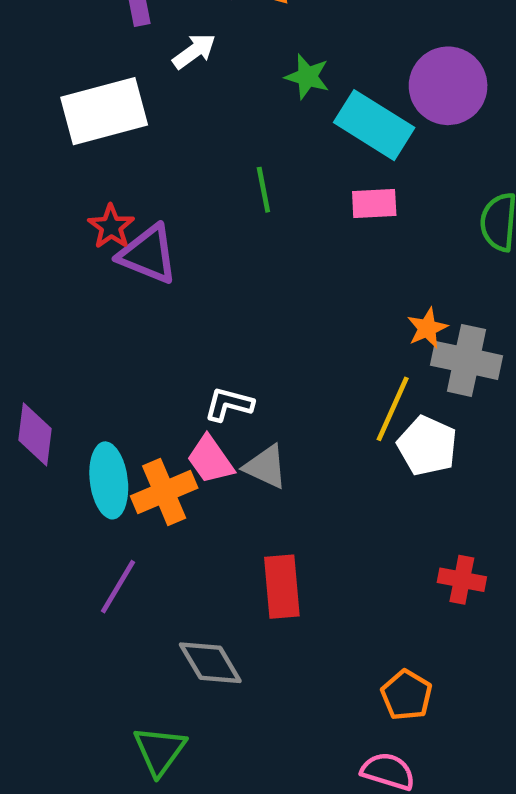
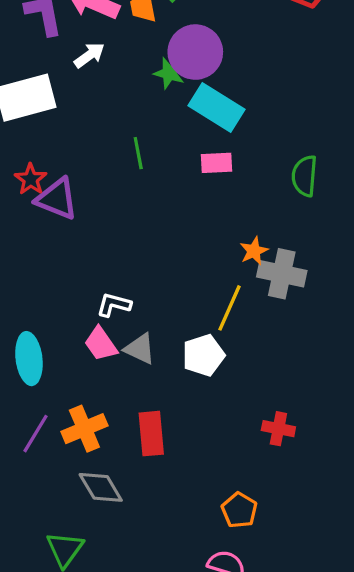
purple circle: (448, 86) -> (195, 52), moved
white pentagon: (427, 446) -> (203, 355), moved, turned 30
orange cross: (164, 492) -> (84, 429), moved

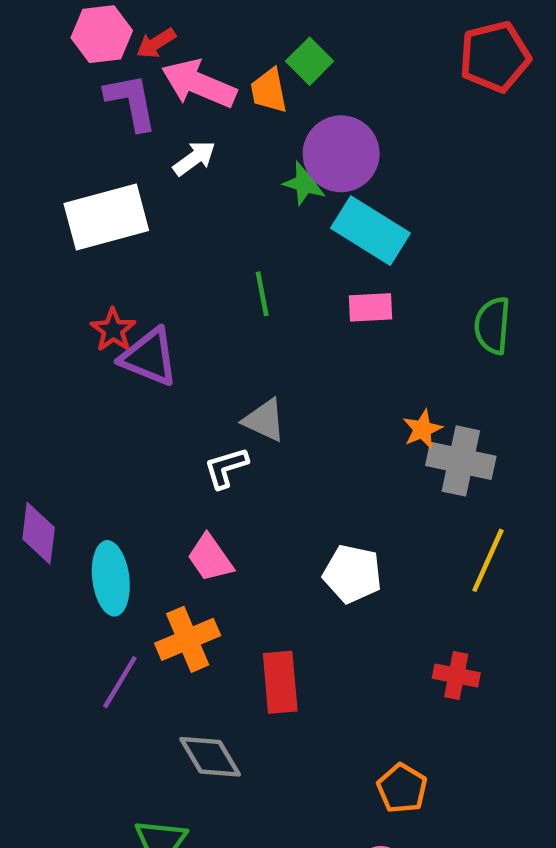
white L-shape: (114, 305) -> (226, 468), moved, turned -32
yellow line: (230, 308) -> (488, 560), moved
gray triangle: (140, 349) -> (264, 420), moved
white pentagon: (203, 355) -> (352, 574), turned 30
orange cross: (84, 429) -> (188, 639), moved

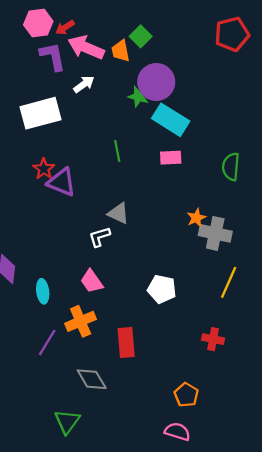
cyan ellipse: (111, 578) -> (43, 291), size x0.7

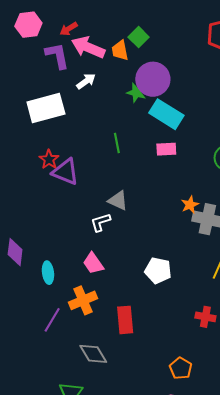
pink hexagon: (38, 23) -> (28, 25), moved

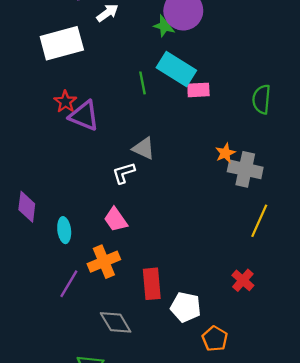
cyan rectangle: (166, 114) -> (176, 69), moved
white pentagon: (158, 271) -> (186, 307), moved
red cross: (205, 317) -> (243, 280), turned 30

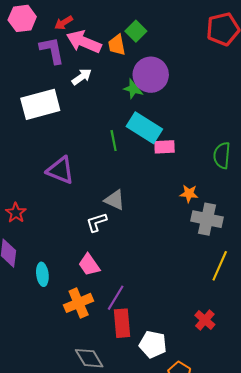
red star: (65, 102) -> (16, 213), moved
orange star: (225, 153) -> (189, 194), moved, turned 30
purple line: (69, 284) -> (116, 298), moved

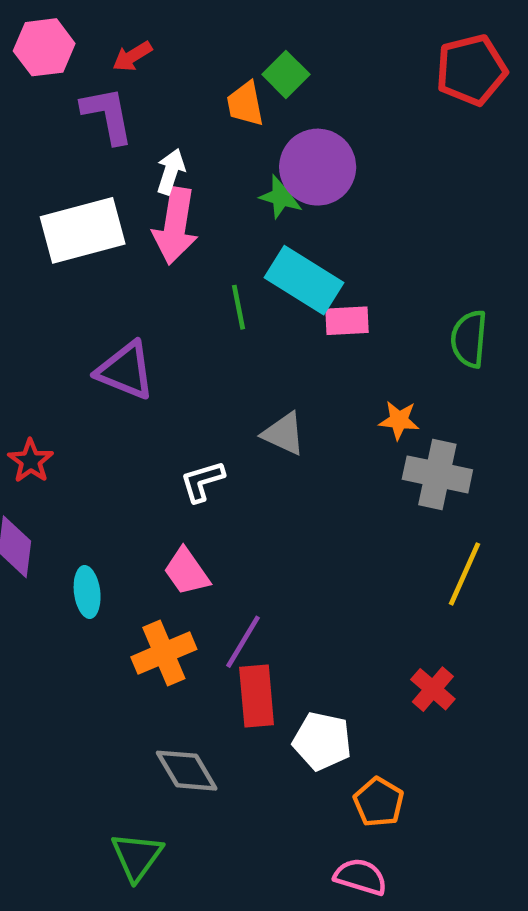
pink arrow: (84, 42) -> (175, 226), moved, turned -104
white arrow: (82, 77) -> (171, 172), turned -36
gray triangle: (115, 200) -> (284, 434), moved

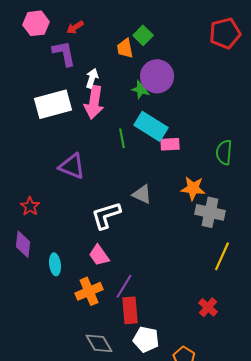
orange star: (399, 420) -> (193, 188), size x1.4
white L-shape: (202, 481) -> (106, 215), size x1.5
white pentagon: (322, 741) -> (146, 339), moved

